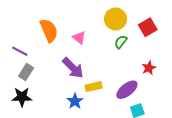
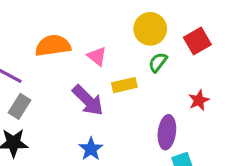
orange semicircle: (49, 30) -> (53, 46), turned -75
yellow rectangle: (94, 87) -> (124, 85), moved
purple ellipse: (127, 90) -> (167, 132), turned -45

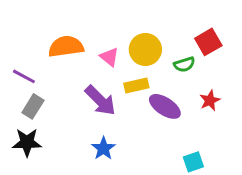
yellow circle: (150, 29) -> (145, 49), moved
green semicircle: (158, 62) -> (184, 64), moved, turned -144
purple ellipse: (167, 132) -> (165, 106), moved, turned -64

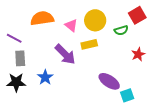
gray rectangle: (33, 106) -> (20, 58), turned -35
purple ellipse: (165, 106) -> (109, 81), moved
blue star: (103, 148) -> (45, 77), moved

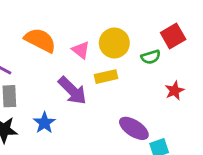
orange semicircle: (42, 18) -> (40, 40), turned 35

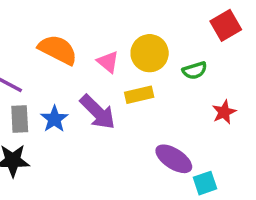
red square: (173, 36) -> (226, 25), moved
blue star: (44, 123) -> (54, 119), moved

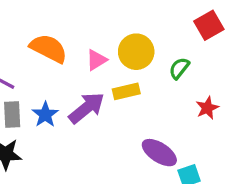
pink triangle: (108, 62) -> (97, 60), turned 50
green semicircle: (195, 70) -> (179, 68), turned 145
purple arrow: (98, 112) -> (87, 108), turned -84

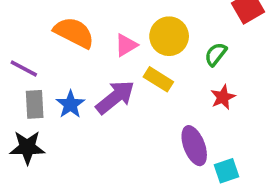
yellow rectangle: (126, 91) -> (158, 79), turned 45
red star: (207, 108) -> (223, 97), moved
purple ellipse: (159, 153) -> (194, 146), turned 36

